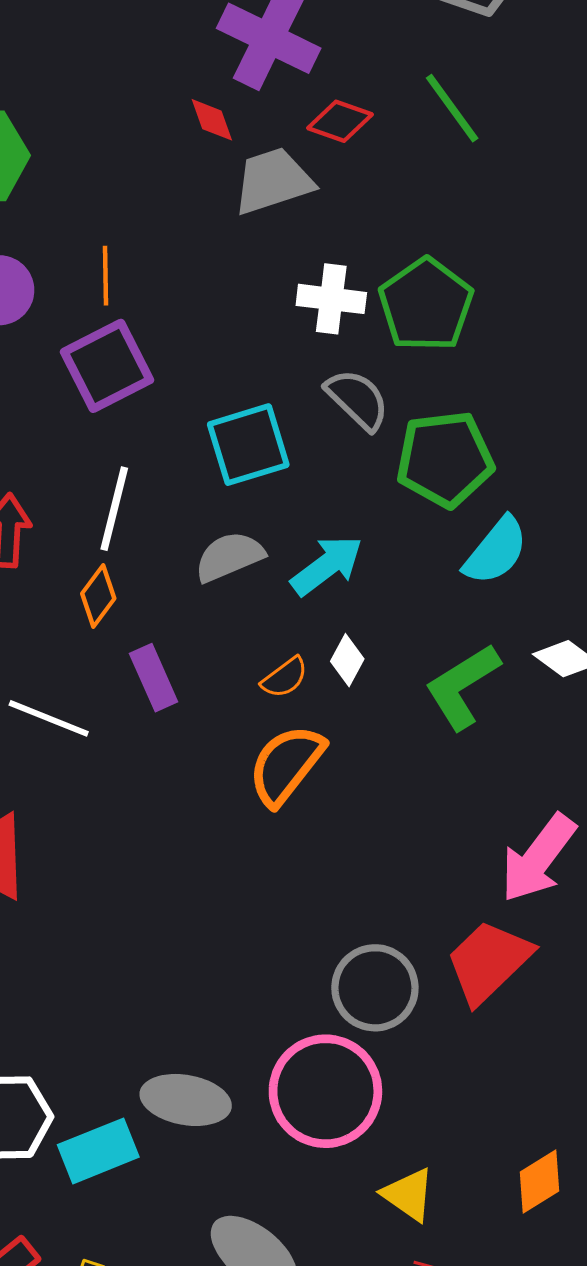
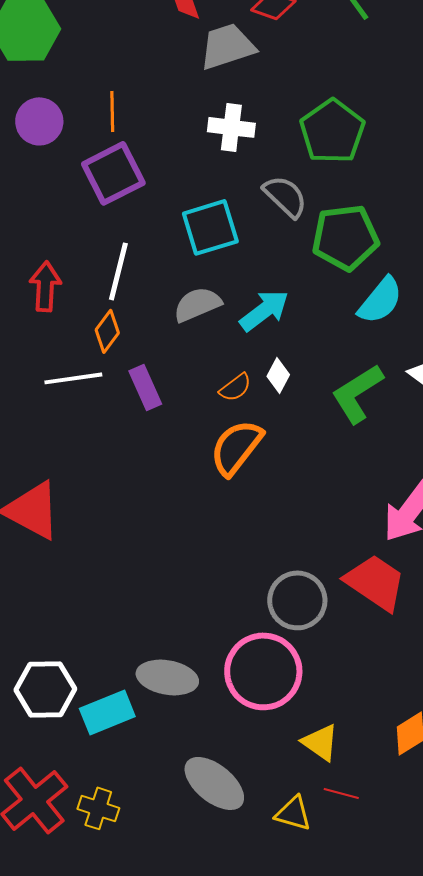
white cross: (331, 299) -> (231, 127), moved
white line: (49, 718) -> (73, 378), moved, turned -30
red trapezoid: (489, 962) -> (375, 582), turned 78

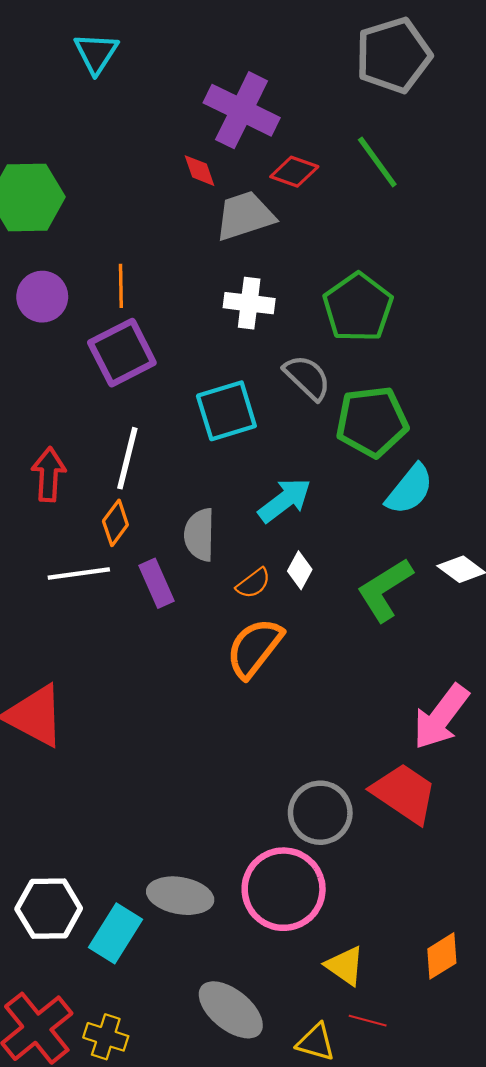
gray semicircle: (197, 304) -> (200, 535), moved, turned -66
cyan rectangle: (107, 712) -> (115, 933), turned -36

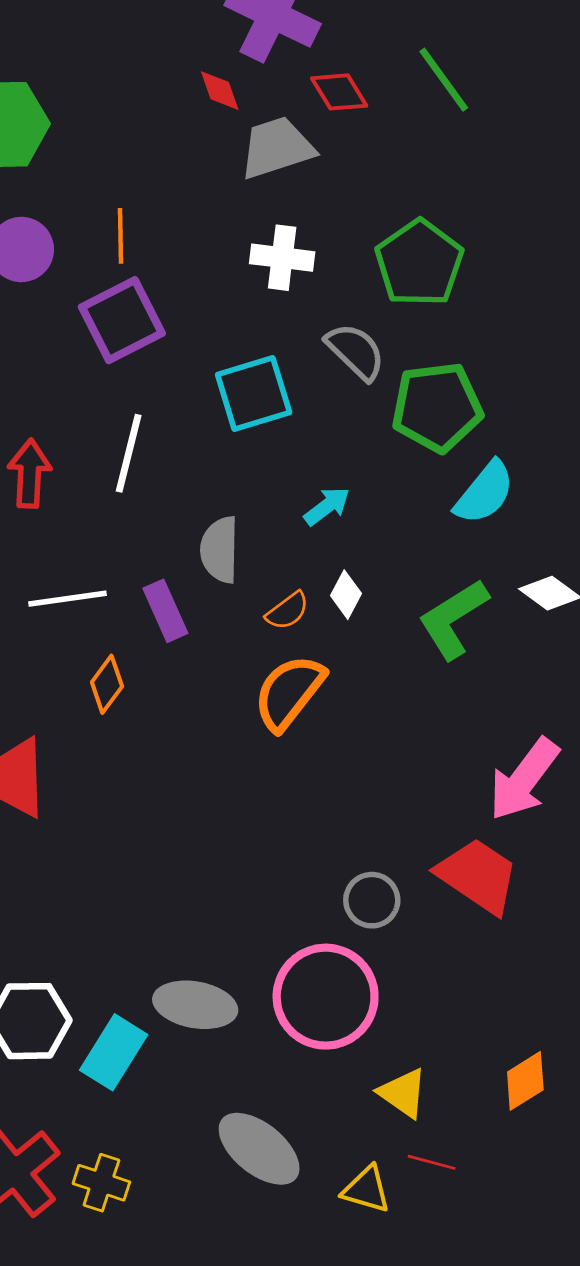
red diamond: (294, 172) -> (339, 92), turned 39
cyan arrow: (285, 500) -> (327, 506), size x0.7
orange diamond: (115, 523) -> (107, 684), moved
gray circle: (320, 813) -> (372, 900), size x0.7

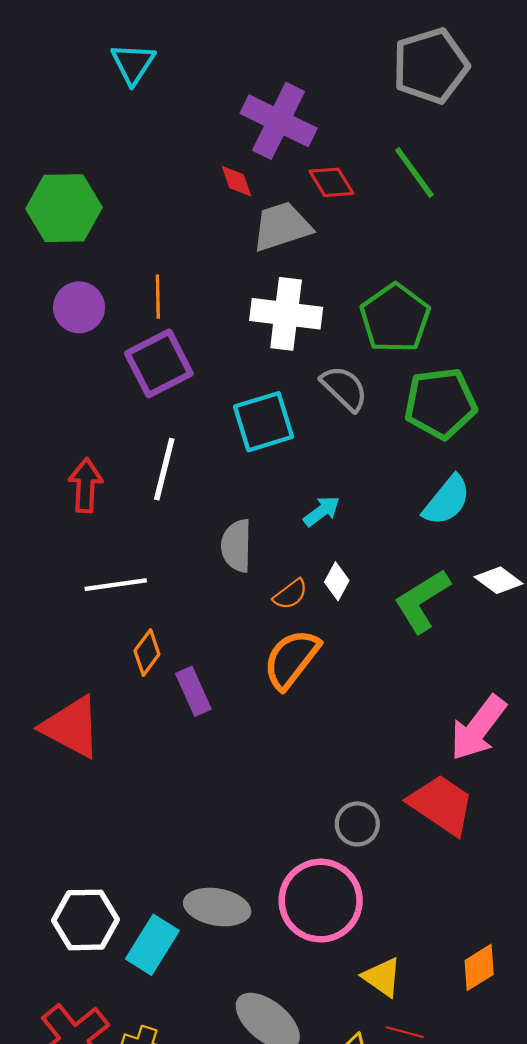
white cross: (282, 258) -> (286, 314), size x1.4
green pentagon: (437, 407) -> (440, 403), moved
purple rectangle: (165, 611) -> (193, 691), moved

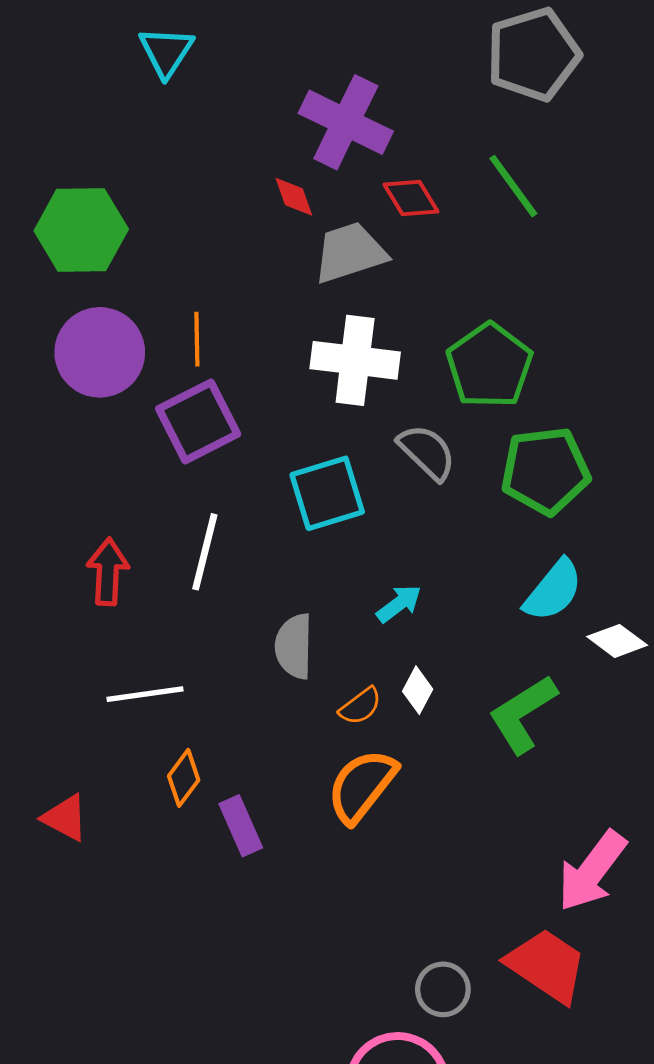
purple circle: (79, 307) -> (100, 352), size x1.4
white diamond: (499, 580) -> (617, 641), moved
red triangle: (71, 727) -> (65, 818), moved, size x0.6

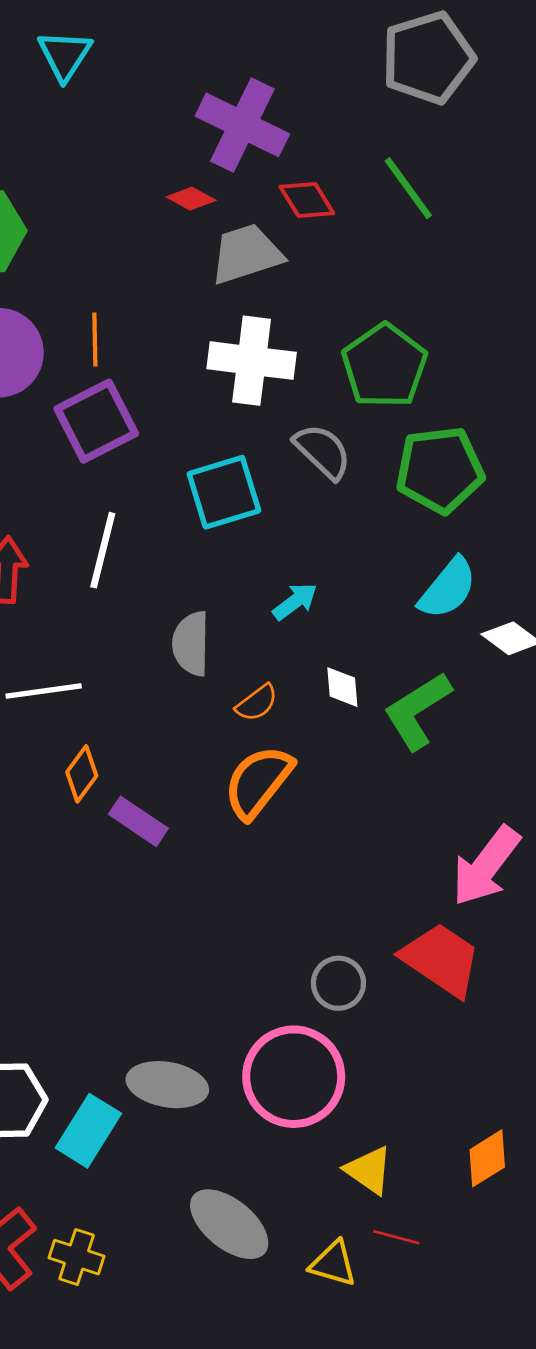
red diamond: (294, 197) -> (191, 199), turned -42
white diamond: (418, 690) -> (342, 687), moved, turned -33
purple rectangle: (241, 826) -> (138, 821), turned -32

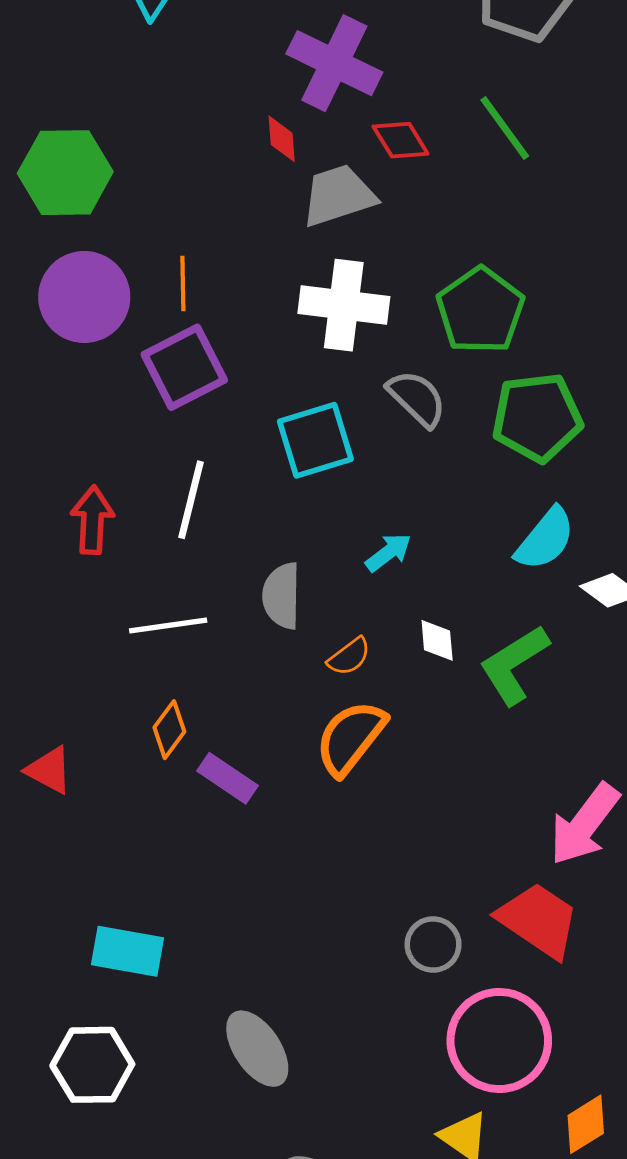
red diamond: (191, 199) -> (282, 139), turned 57
white line: (44, 691) -> (168, 625), moved
pink circle: (294, 1077) -> (499, 1041), moved
gray ellipse: (167, 1085) -> (257, 1049), turned 46
cyan rectangle: (88, 1131) -> (128, 951), moved, turned 68

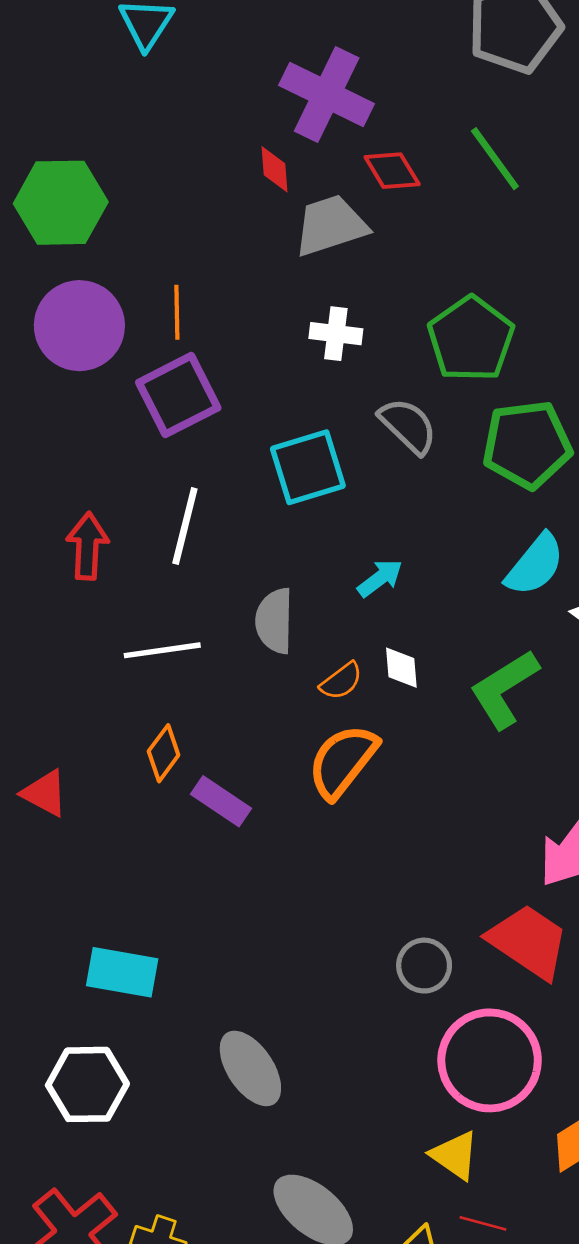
white cross: (344, 305) -> (336, 334), size x0.6
white diamond: (437, 640) -> (401, 668), moved

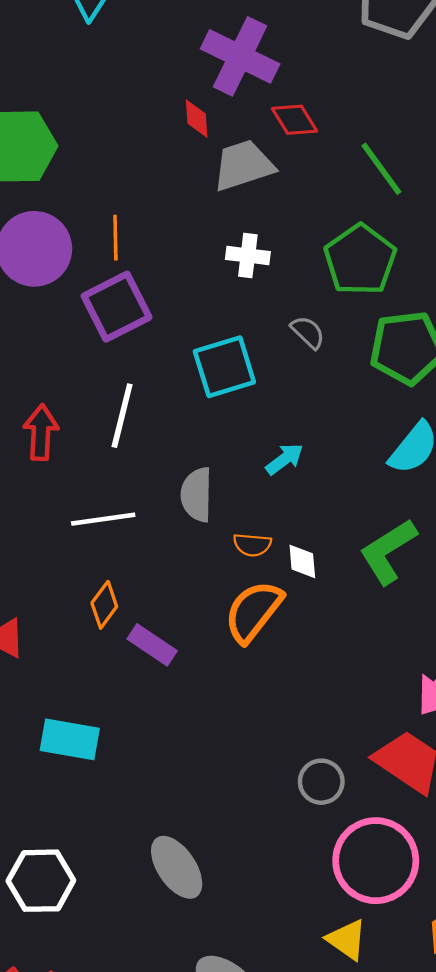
green line: (495, 159) -> (381, 169), moved
gray semicircle: (408, 426) -> (308, 332), size x0.7
white diamond: (401, 668) -> (302, 561), moved
orange semicircle: (341, 681) -> (252, 545), turned 42
cyan rectangle: (122, 972) -> (70, 739), moved

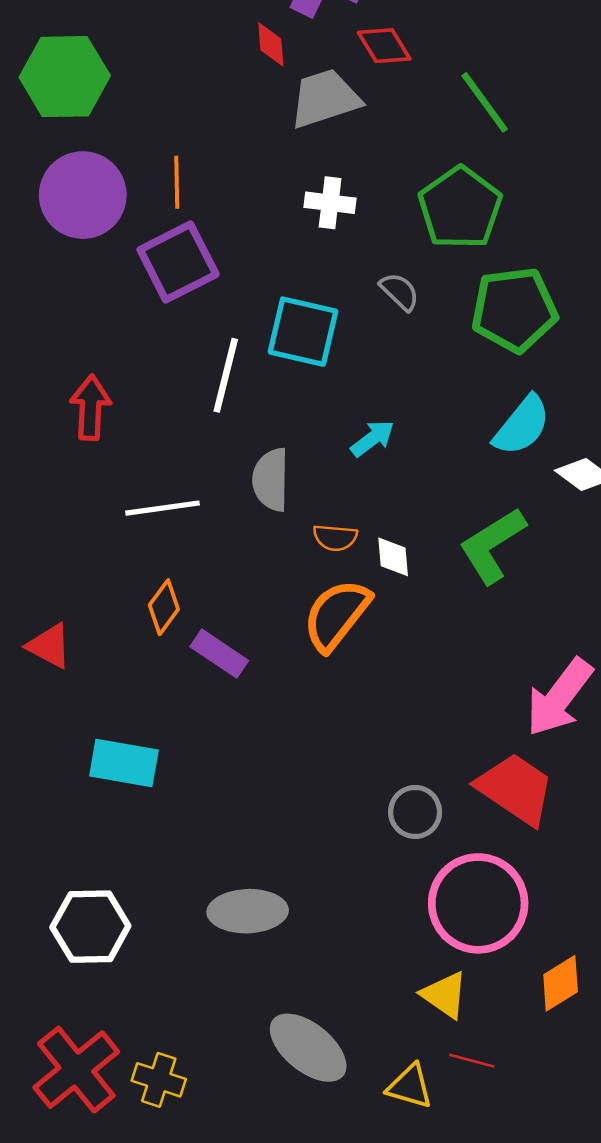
cyan square: (224, 367) -> (303, 332), turned 30
white line: (122, 416) -> (226, 375), moved
gray ellipse: (177, 867) -> (248, 911), turned -58

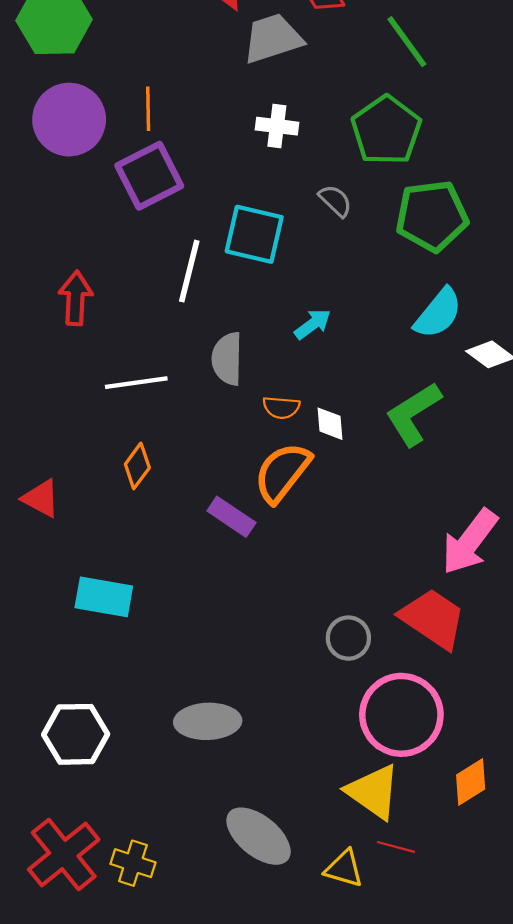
purple rectangle: (219, 654) -> (231, 517), moved
yellow triangle: (445, 995) -> (373, 792), size x1.4

